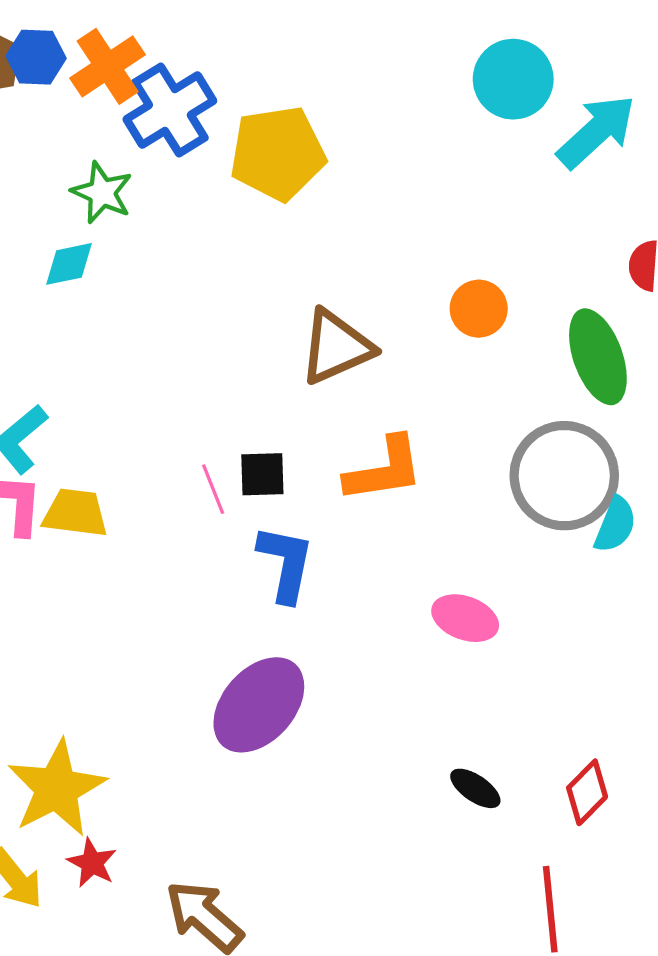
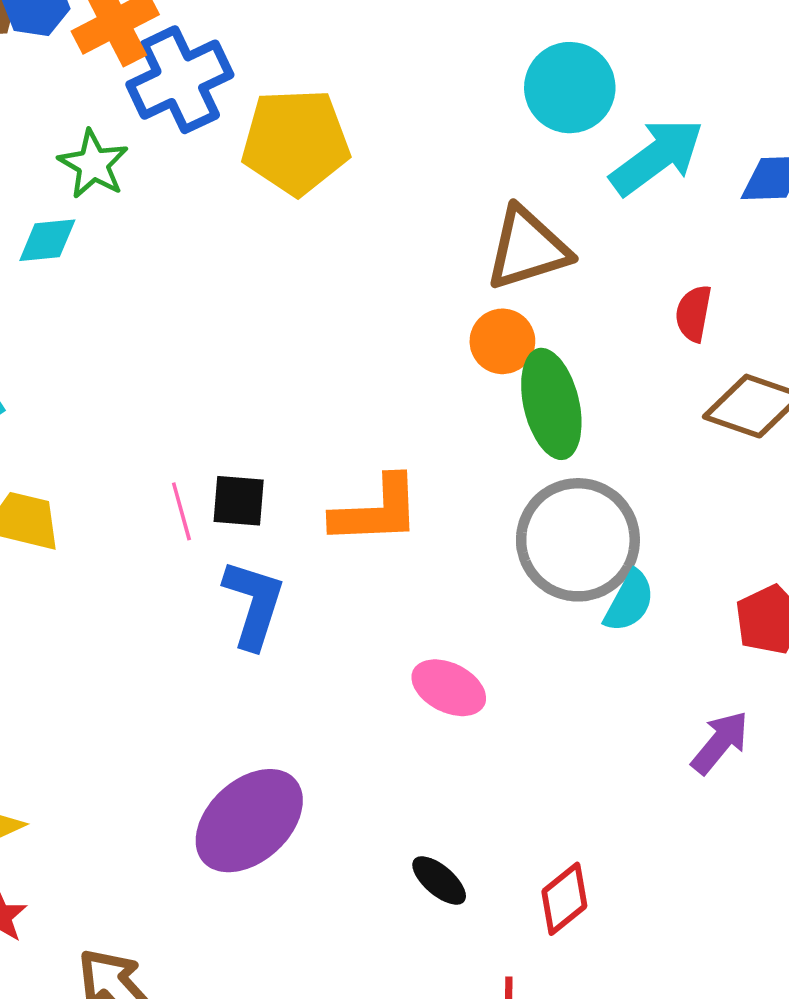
brown triangle: (336, 347) -> (528, 248), moved
green ellipse: (598, 357) -> (551, 404), moved
purple ellipse: (259, 705) -> (249, 821), moved

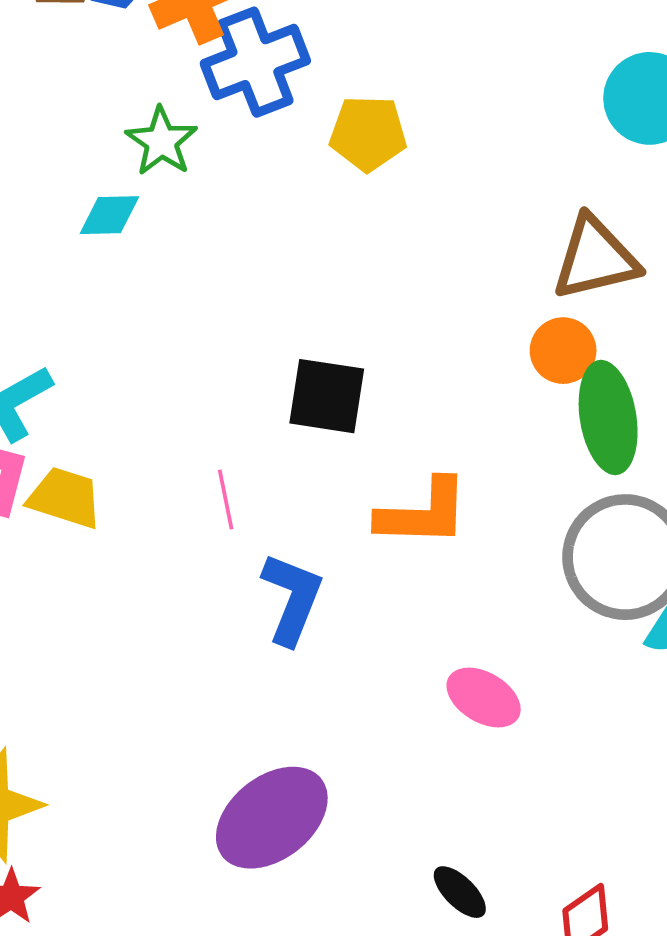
yellow pentagon: (296, 142) -> (368, 133), size x0.7
black square: (239, 501) -> (327, 396), moved, size x1.4

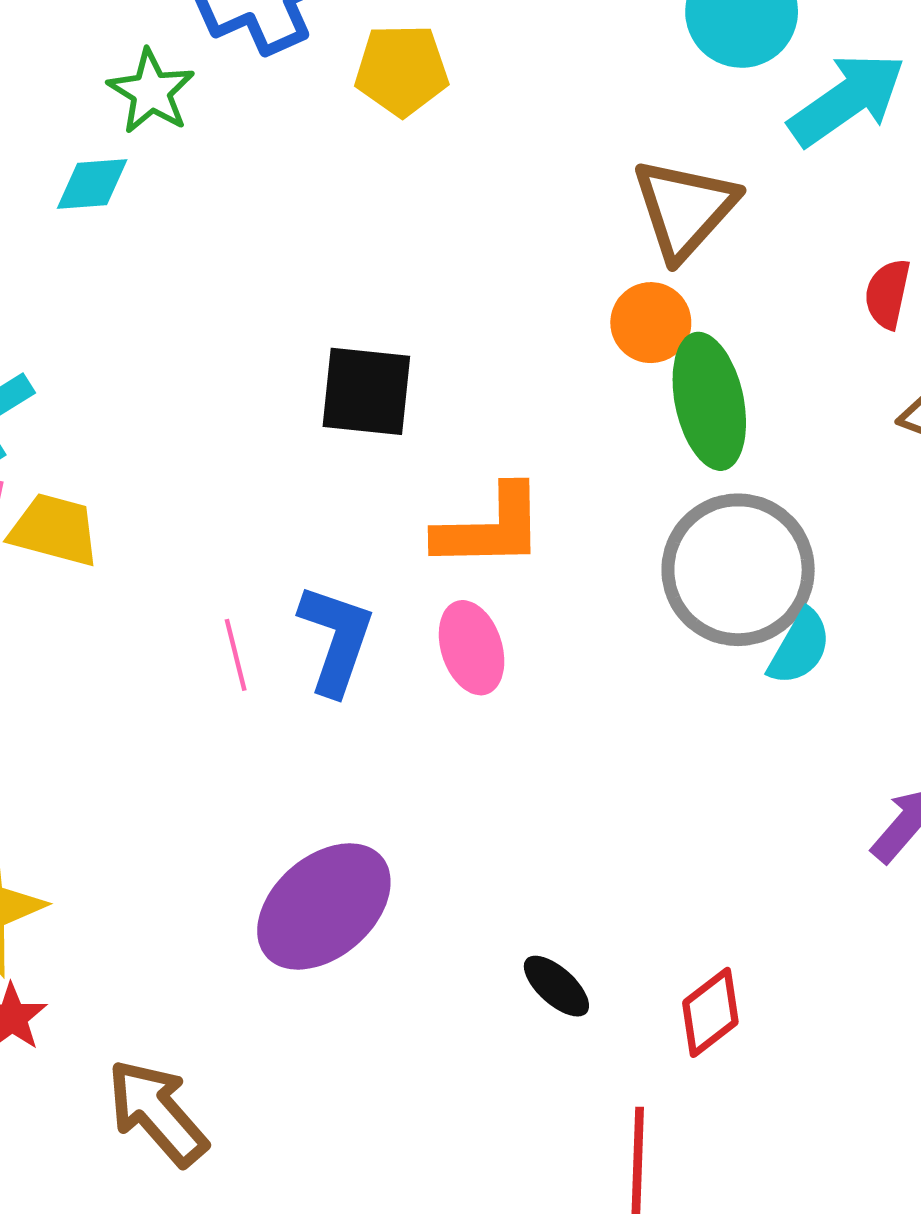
brown triangle: (595, 258) -> (685, 209), turned -32
pink line: (226, 499) -> (236, 655), moved
pink ellipse: (484, 698) -> (472, 648), moved, turned 44

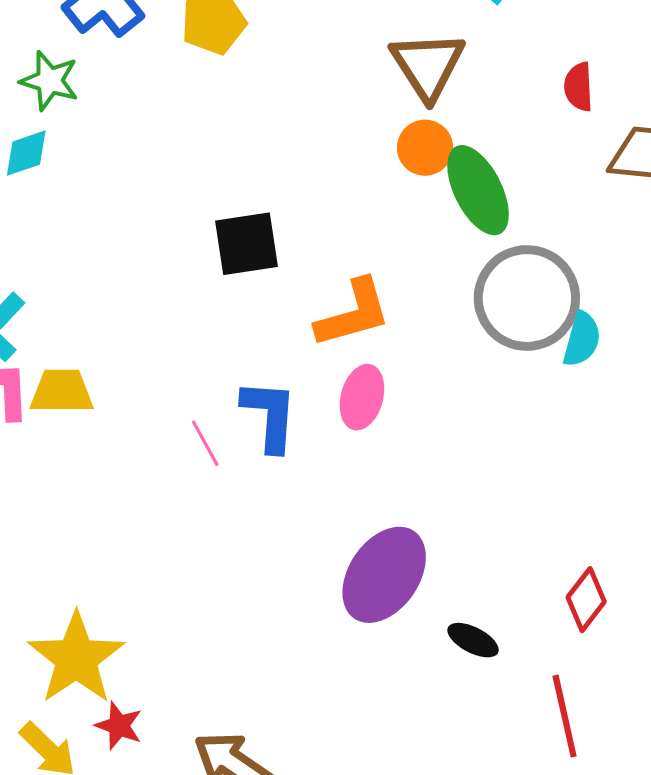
pink ellipse: (472, 648) -> (362, 397), turned 48
purple ellipse: (324, 906) -> (384, 575), moved
black ellipse: (556, 986) -> (473, 640), moved

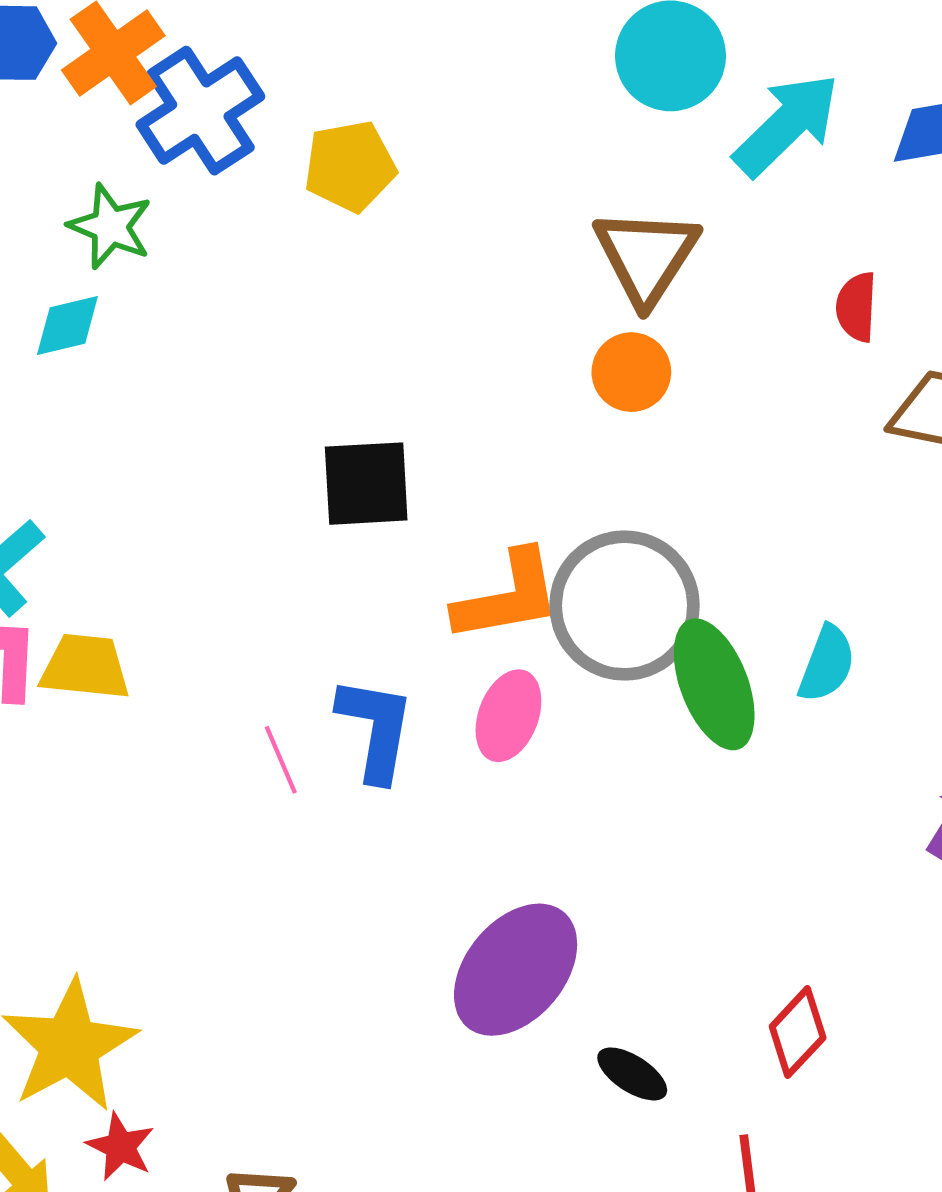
green ellipse: (478, 190) -> (714, 684), moved
gray circle: (527, 298) -> (625, 606), moved

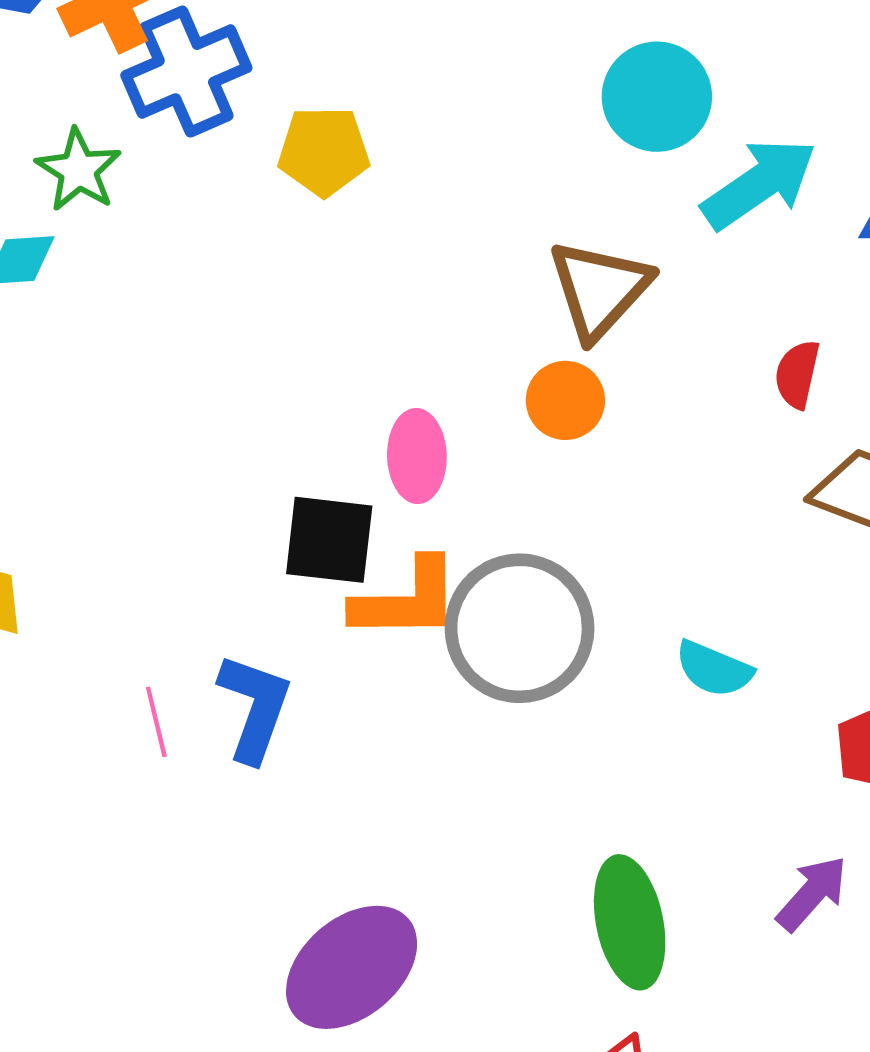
black square: (366, 484) -> (329, 540), moved
cyan semicircle: (827, 664) -> (714, 669), moved, turned 82
green ellipse: (714, 684) -> (630, 922), moved
pink ellipse: (508, 716) -> (417, 456), moved, turned -32

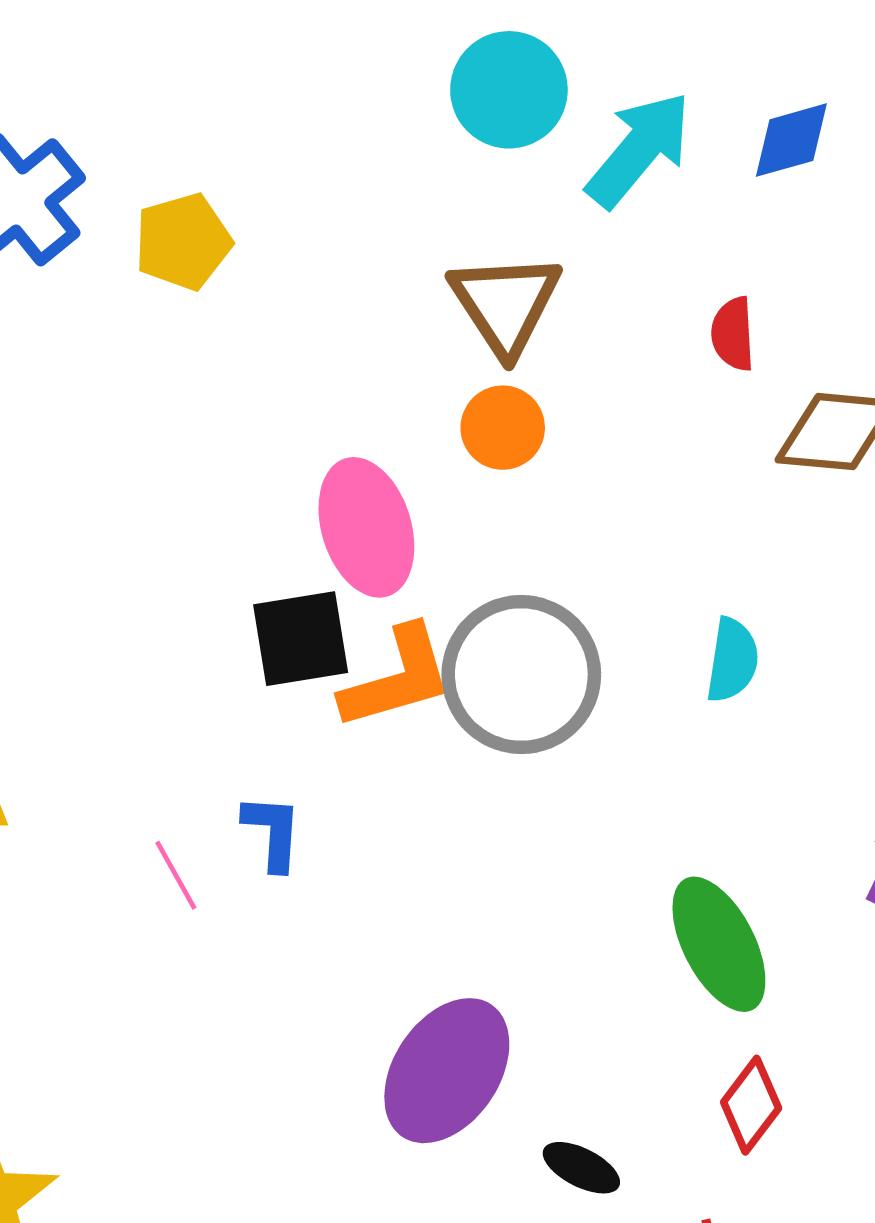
pink ellipse: (417, 456) -> (366, 527), size x1.4
cyan semicircle: (714, 669) -> (732, 660), turned -88
blue L-shape: (255, 708) -> (273, 832), size x0.7

